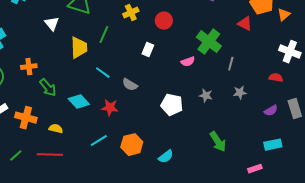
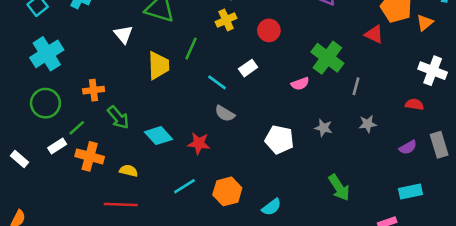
white rectangle: (148, 50) -> (248, 68), turned 32
cyan line: (103, 73) -> (217, 82), moved
green line: (16, 156) -> (77, 128), moved

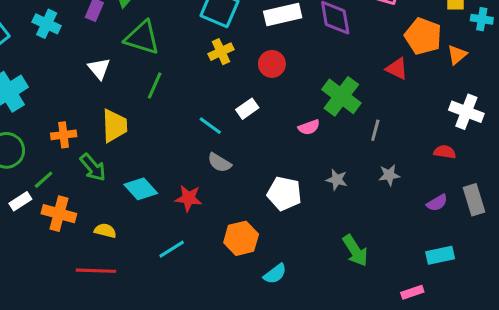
green line: (191, 49) -> (155, 86), moved
yellow trapezoid: (158, 65) -> (115, 126), moved
orange hexagon: (227, 191) -> (241, 238), moved

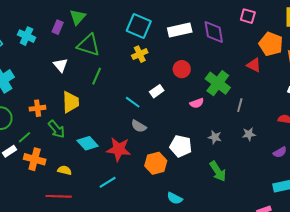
red circle: (272, 64) -> (182, 69), moved
red star: (189, 198) -> (119, 149), size x1.4
orange hexagon: (241, 238) -> (156, 163), moved
green arrow: (355, 251) -> (218, 171), moved
cyan semicircle: (275, 274) -> (175, 198), turned 63

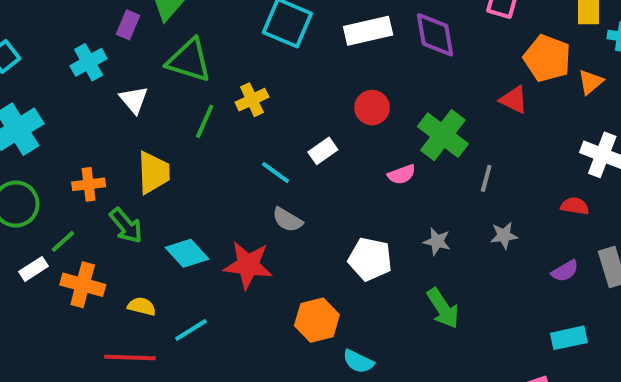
cyan cross: (27, 36) -> (89, 62), moved, turned 36
yellow cross: (140, 54) -> (252, 100), moved
orange hexagon: (156, 163) -> (317, 320), moved
cyan line: (108, 182) -> (191, 330), moved

